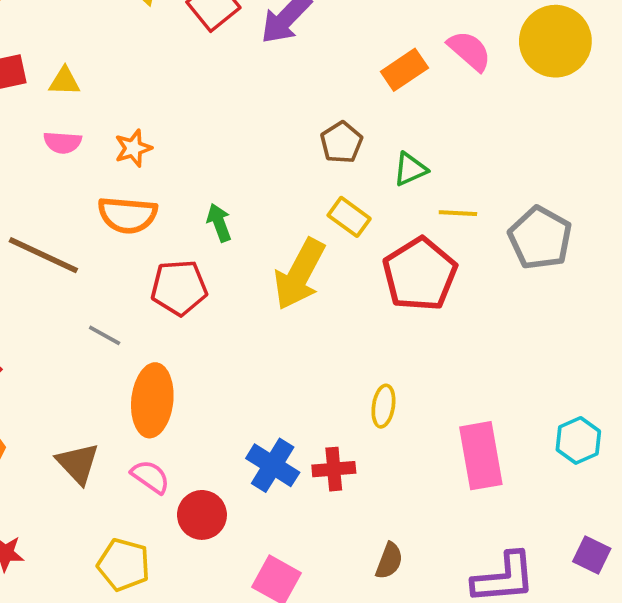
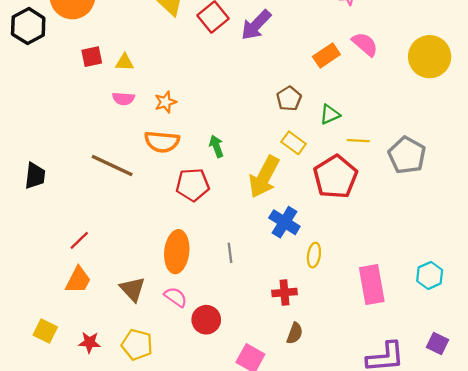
yellow circle: (555, 41) -> (430, 57), moved
gray line: (105, 335) -> (230, 253), moved, turned 54
blue cross: (273, 465) -> (284, 222), moved
brown semicircle: (389, 561) -> (295, 333), moved
yellow pentagon: (124, 565) -> (137, 345), moved

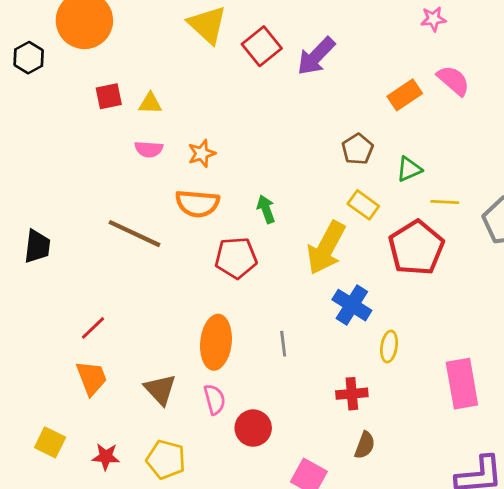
black hexagon: (28, 26) -> (29, 58), size x0.7
orange trapezoid: (78, 280) -> (92, 378), turned -48
pink semicircle: (176, 297) -> (215, 399), turned 40

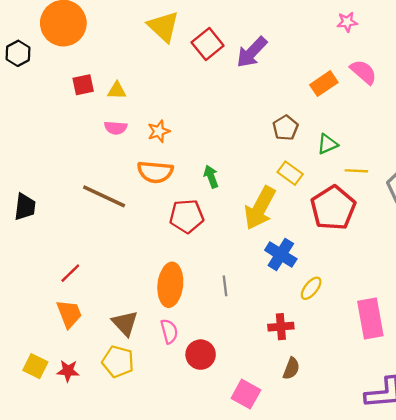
yellow ellipse: (389, 347) -> (311, 288), turned 30
red star: (106, 457) -> (68, 371), moved
yellow pentagon: (166, 460) -> (118, 362), moved

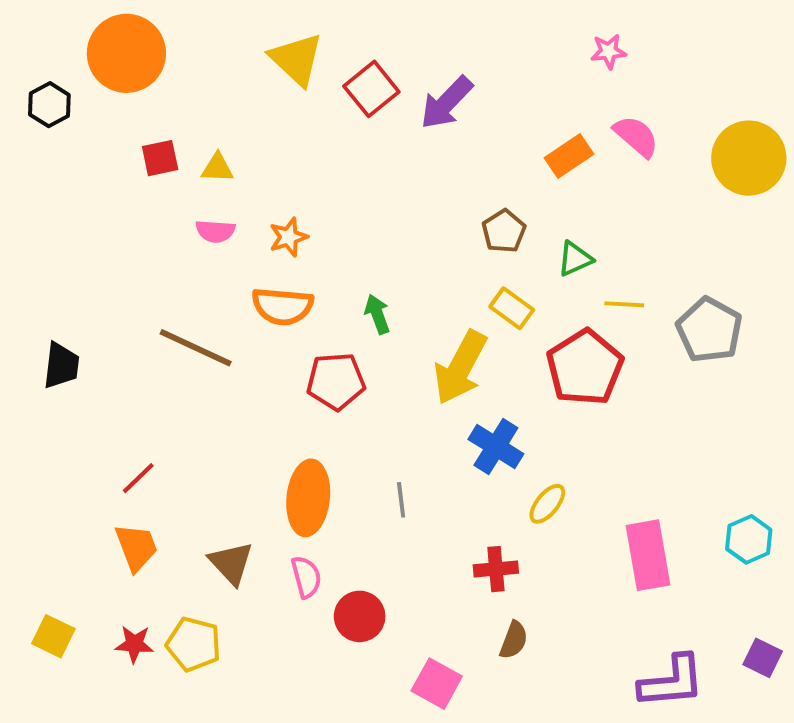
yellow pentagon: (118, 362) -> (194, 644), moved
yellow square: (35, 366) -> (53, 636), moved

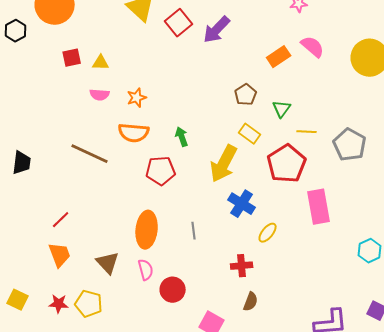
green triangle: (575, 259) -> (282, 109), turned -30
pink rectangle: (648, 555) -> (319, 207), moved

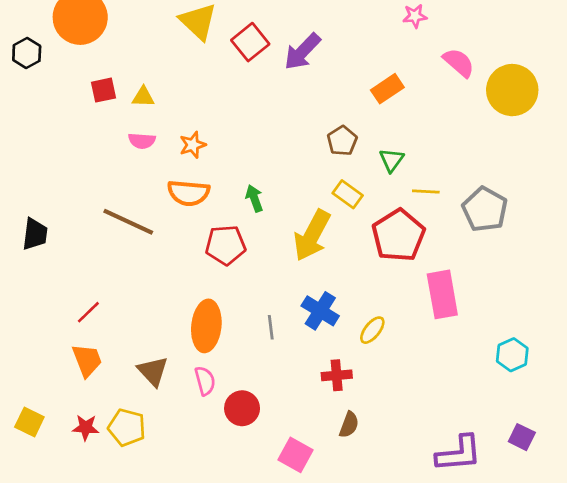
pink semicircle: (313, 47) -> (459, 63), moved
blue cross: (242, 204) -> (320, 311), moved

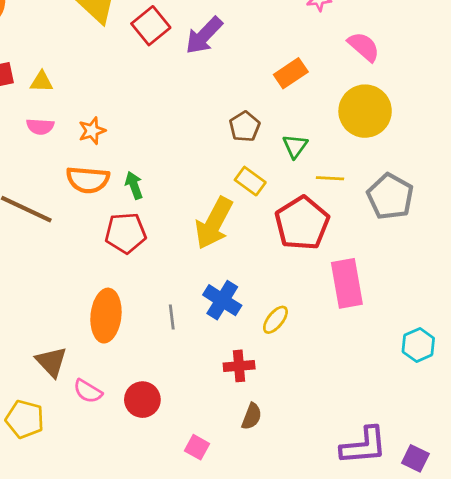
yellow circle: (512, 90) -> (365, 111), moved
green arrow: (254, 198) -> (134, 185), moved
pink semicircle: (205, 381) -> (88, 391), moved, turned 136
purple square: (522, 437) -> (415, 458), moved
pink square: (296, 455) -> (197, 447), size x0.7

